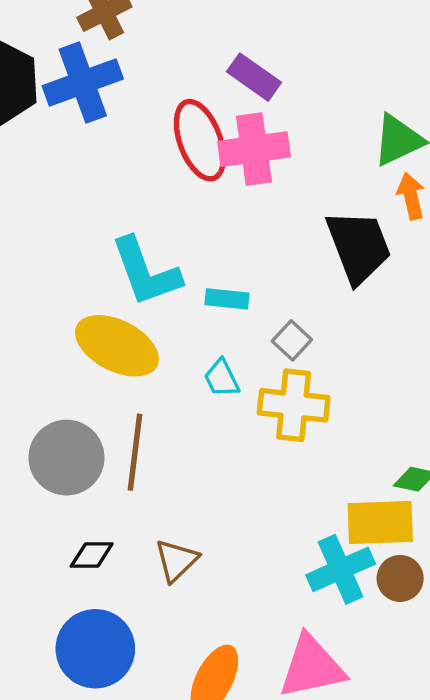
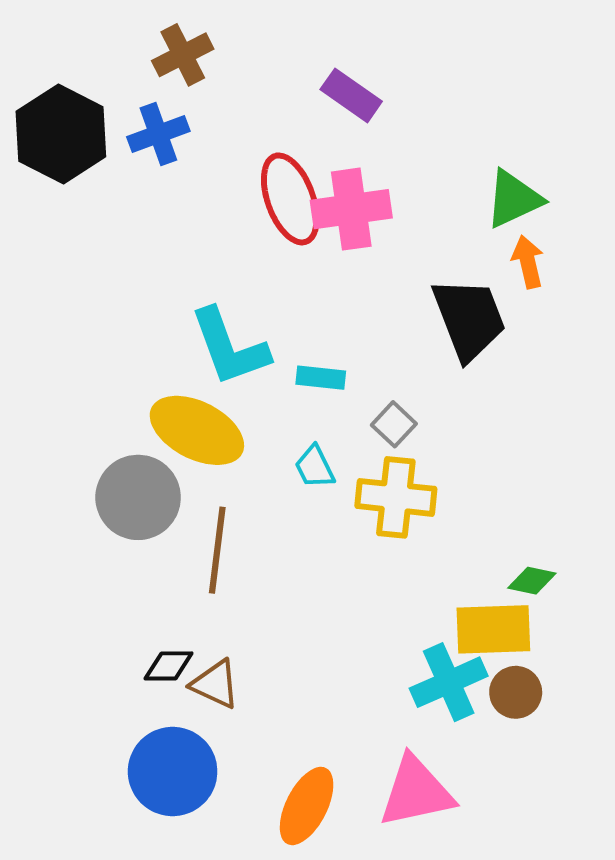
purple rectangle: (254, 77) -> (351, 95), moved
blue cross: (83, 82) -> (158, 134), size x0.7
gray circle: (66, 458) -> (138, 497), moved
brown triangle: (176, 560) -> (215, 684), moved, turned -51

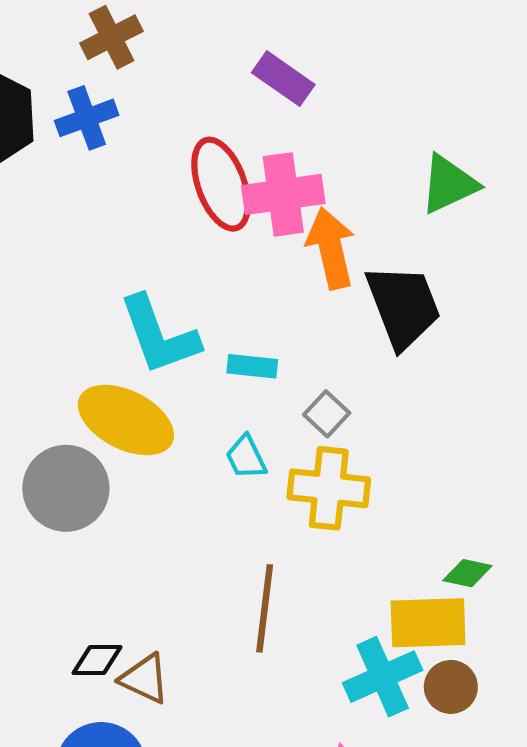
orange arrow: (528, 262) -> (331, 248), moved, size x1.5
brown line: (217, 550) -> (265, 608), moved

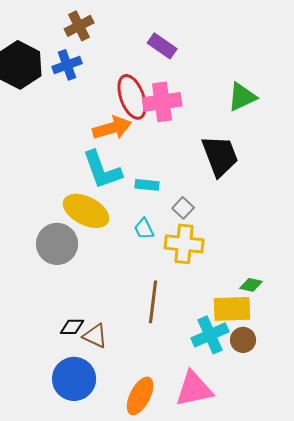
orange arrow: (331, 248) -> (112, 128), moved, turned 87

